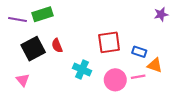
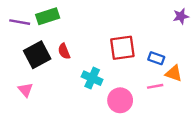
pink circle: (115, 80) -> (120, 100), moved

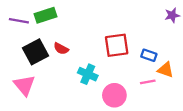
red semicircle: (64, 51) -> (61, 49), turned -40
pink triangle: (25, 90) -> (24, 85), size x1.5

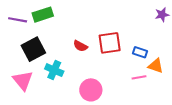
red semicircle: (61, 49) -> (80, 46), moved
cyan cross: (88, 74) -> (54, 70), moved
pink circle: (114, 95) -> (91, 90), moved

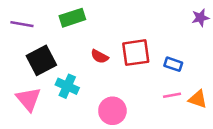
green rectangle: (43, 15) -> (72, 18), moved
orange triangle: (156, 66) -> (198, 99), moved

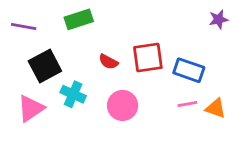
blue rectangle: (173, 64) -> (189, 70), size x1.5
pink triangle: (28, 99) -> (31, 108), turned 36
pink circle: (112, 111) -> (123, 105), moved

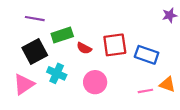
green rectangle: (79, 19) -> (62, 35), moved
purple line: (24, 26) -> (35, 19), moved
pink line: (187, 104) -> (145, 91), moved

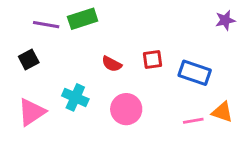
green rectangle: (62, 35) -> (83, 19), moved
red square: (115, 45) -> (152, 60), size x0.6
black square: (35, 51) -> (29, 60), moved, size x0.6

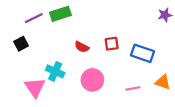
purple line: (46, 25) -> (34, 18), turned -36
pink triangle: (32, 112) -> (35, 87), moved, turned -30
pink line: (193, 121) -> (133, 88), moved

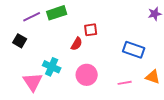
black square: (21, 44) -> (20, 41), turned -32
red square: (112, 44) -> (91, 30), moved
red semicircle: (82, 47) -> (77, 44), turned -88

